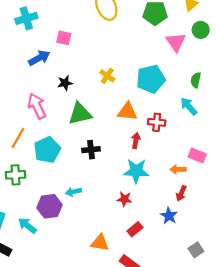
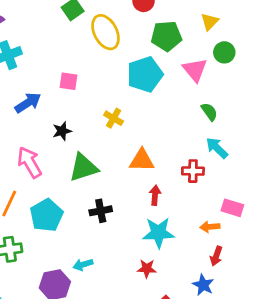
pink square: (64, 38) -> (68, 81), moved
cyan pentagon: (151, 79) -> (145, 74), moved
green semicircle: (196, 80) -> (209, 112), moved, turned 136
red cross: (157, 122) -> (193, 171), moved

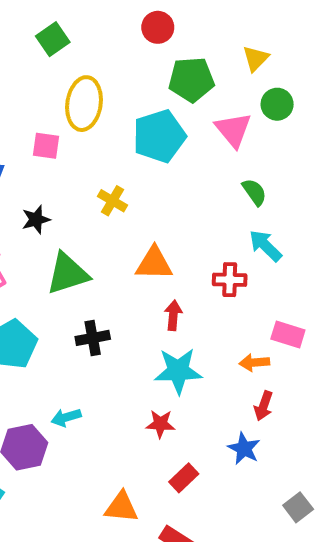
yellow ellipse: (105, 32) -> (84, 104), moved, turned 36

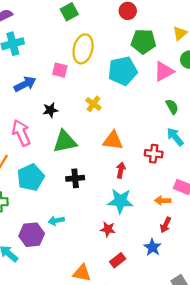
pink triangle: (233, 130) -> (164, 71), turned 35

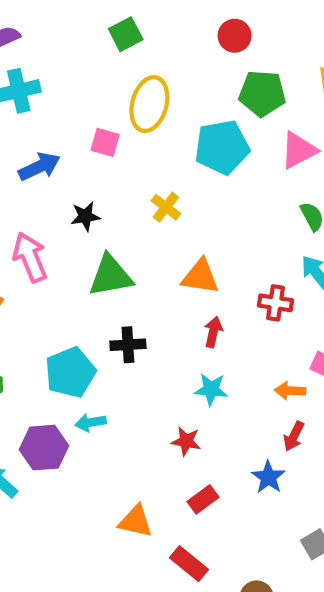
cyan pentagon: (31, 177) -> (70, 372), moved
cyan star: (120, 201) -> (211, 389), size x0.7

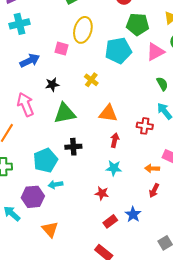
blue star: (268, 477) -> (133, 214), moved
orange triangle: (135, 521) -> (50, 229), moved, turned 36

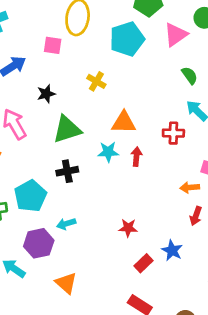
black cross: (73, 147) -> (67, 171), moved
cyan pentagon: (45, 160) -> (30, 196), moved
cyan star: (114, 168) -> (108, 152), moved

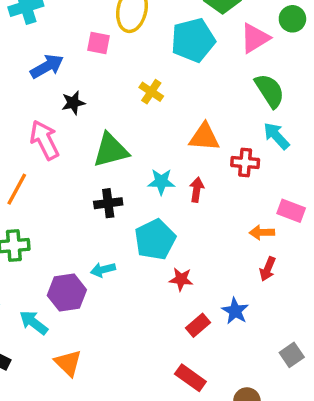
green semicircle: (190, 75) -> (270, 91), size x1.5
black star: (46, 94) -> (73, 103), moved
orange triangle: (124, 123) -> (204, 137), moved
cyan pentagon: (30, 196) -> (155, 239), moved
orange triangle: (66, 283) -> (68, 363), moved

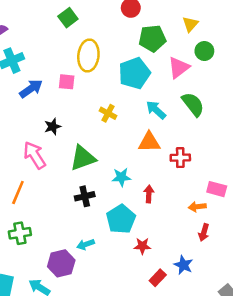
blue arrow: (47, 66) -> (31, 89), moved
cyan arrow: (276, 136) -> (156, 110), moved
red arrow: (197, 190) -> (149, 194), moved

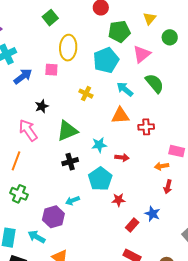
green circle: (204, 51) -> (170, 37), moved
red arrow: (149, 194) -> (122, 157), turned 96
green cross: (20, 233) -> (19, 194), turned 36

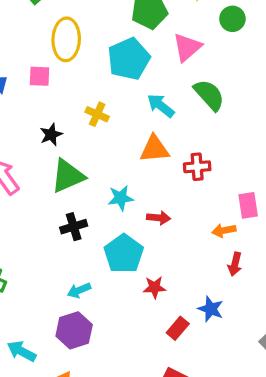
black star: (42, 106) -> (51, 135), moved
pink rectangle: (177, 151) -> (248, 205), turned 70
purple hexagon: (53, 217) -> (74, 330), moved

